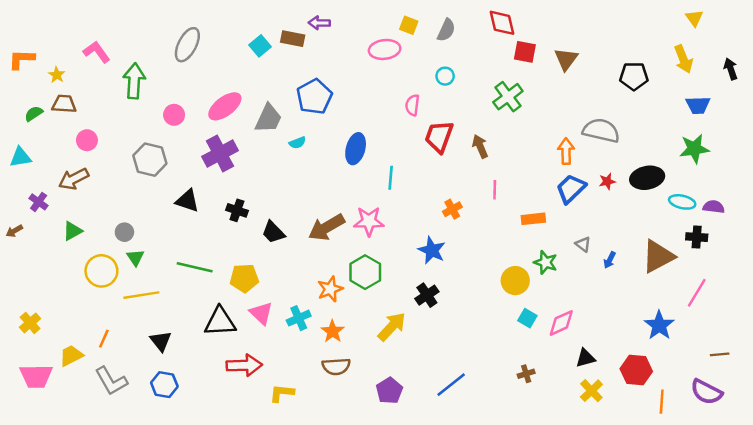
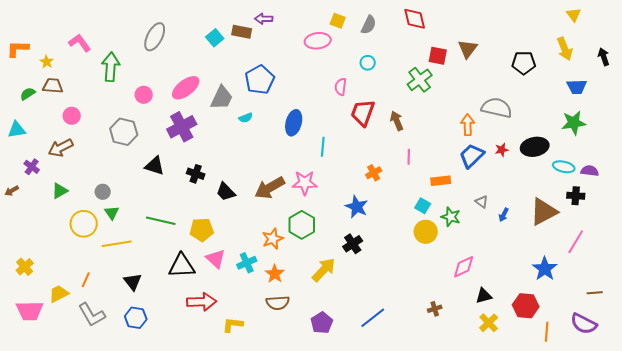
red square: (525, 52) -> (438, 56), moved
cyan square: (527, 318) -> (423, 206), moved

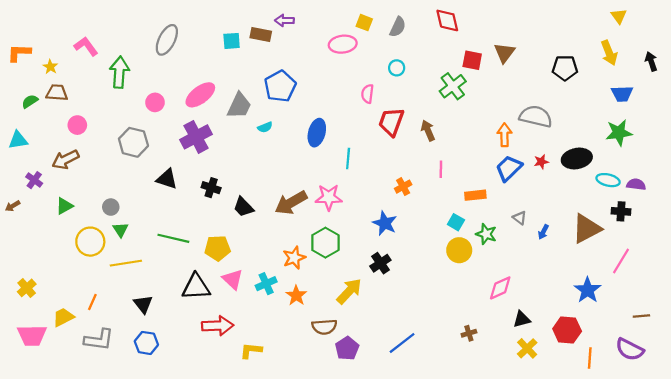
cyan square: (215, 38) -> (232, 41), turned 36
brown semicircle: (278, 303) -> (324, 327), moved
gray L-shape: (92, 315) -> (99, 340), turned -52

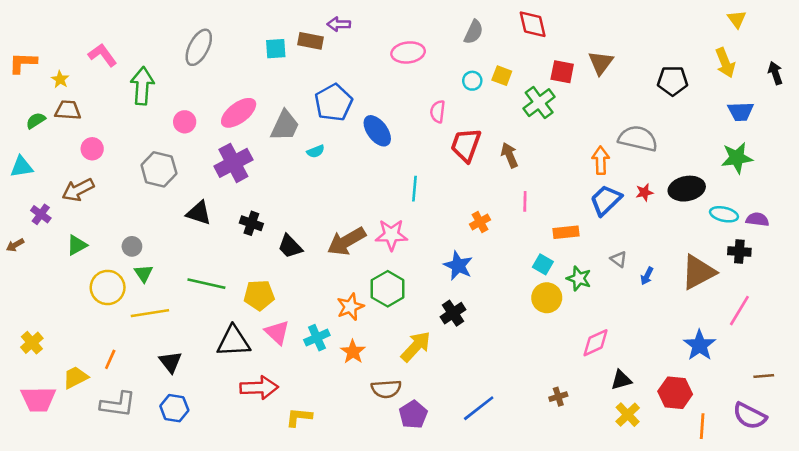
yellow square: (364, 23) -> (502, 76), moved
blue ellipse: (317, 133) -> (377, 131), moved, turned -52

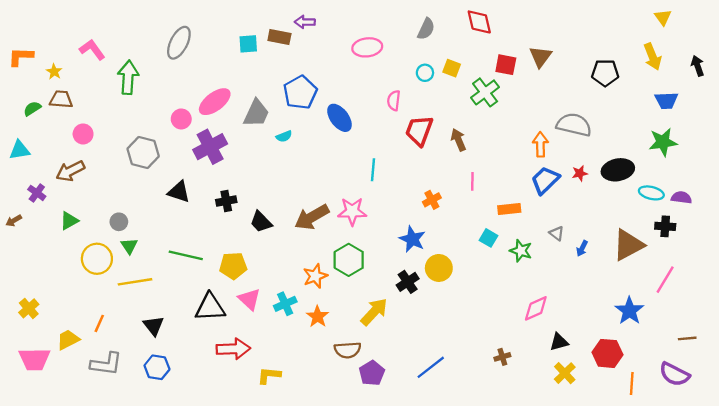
pink circle: (185, 122) -> (181, 119), moved
black cross: (251, 223) -> (226, 201), turned -30
yellow circle: (547, 298) -> (439, 268), moved

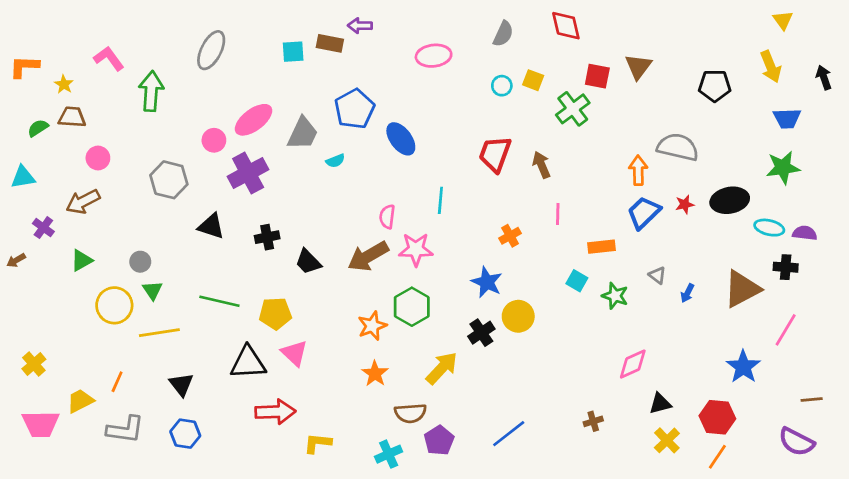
pink semicircle: (394, 100) -> (387, 217), moved
cyan cross: (285, 304) -> (389, 454), moved
orange line: (632, 383) -> (717, 457), moved, turned 30

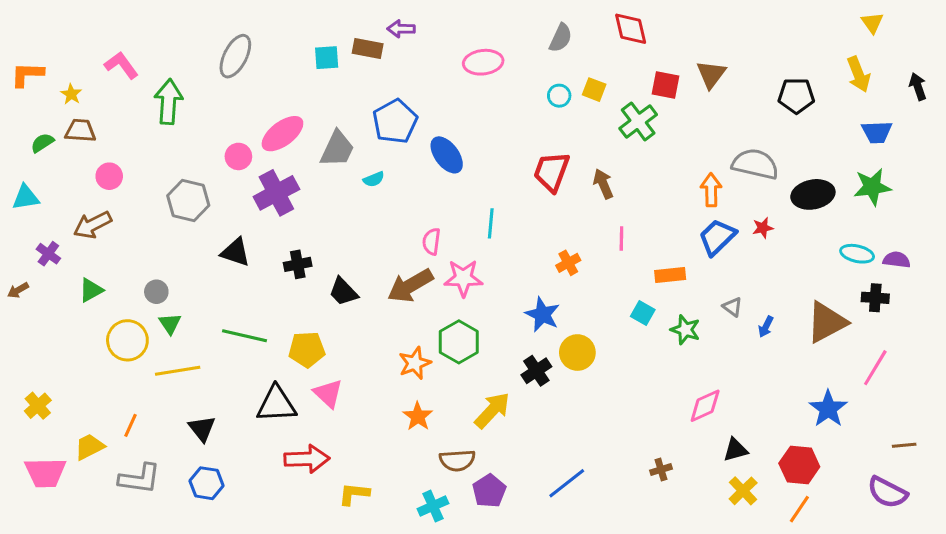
black ellipse: (730, 200) -> (813, 194), moved

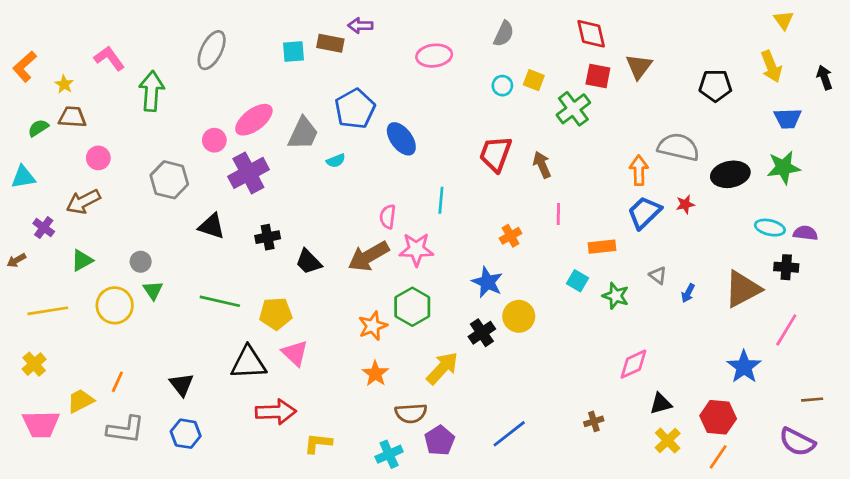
red diamond: (631, 29) -> (591, 34), moved
orange L-shape: (27, 74) -> (25, 66), turned -44
yellow line: (178, 371) -> (48, 311), moved

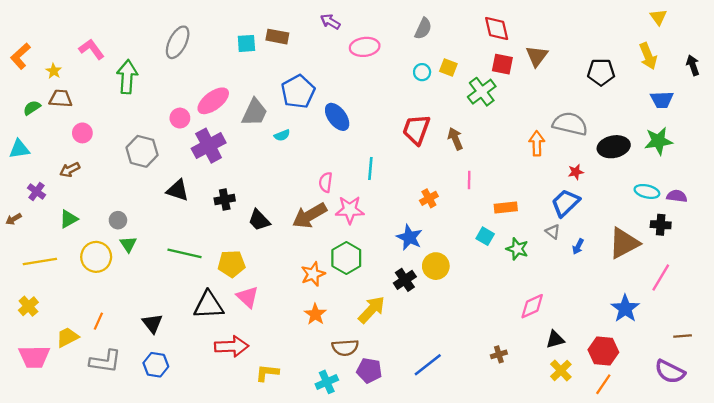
purple arrow: (360, 26) -> (330, 22), moved, turned 30
brown arrow: (83, 202) -> (70, 170), size x0.7
blue trapezoid: (644, 213) -> (565, 203), moved
purple pentagon: (440, 441) -> (369, 370), turned -30

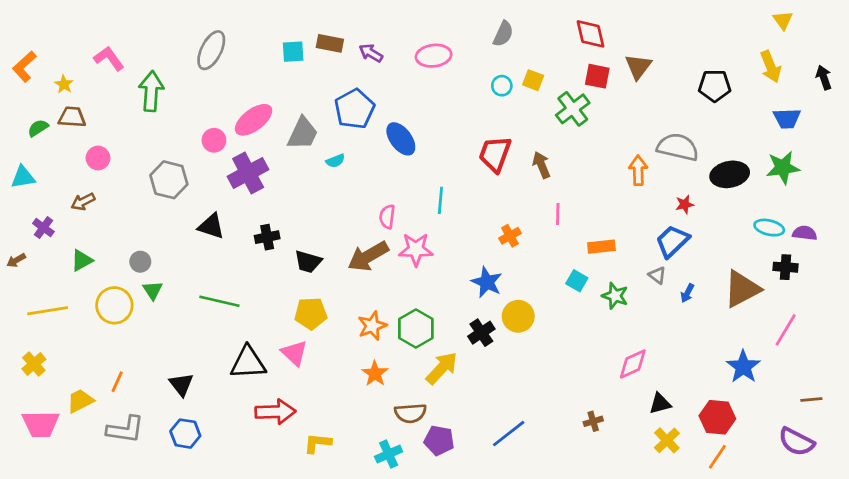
purple arrow: (330, 22) -> (371, 53), moved
black trapezoid: (259, 220) -> (308, 262), turned -30
green hexagon: (346, 258) -> (416, 329), moved
yellow pentagon: (232, 264) -> (311, 314), moved

